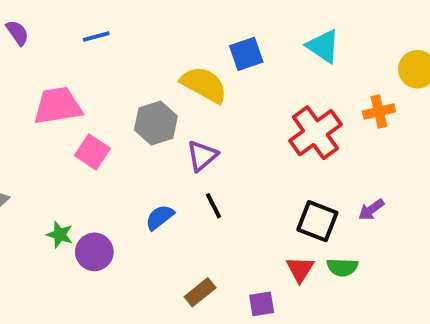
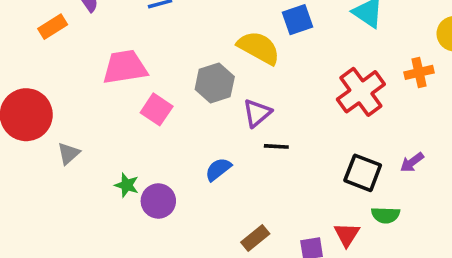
black line: (214, 206) -> (276, 146), moved, turned -60
red triangle: (300, 269) -> (347, 234), moved

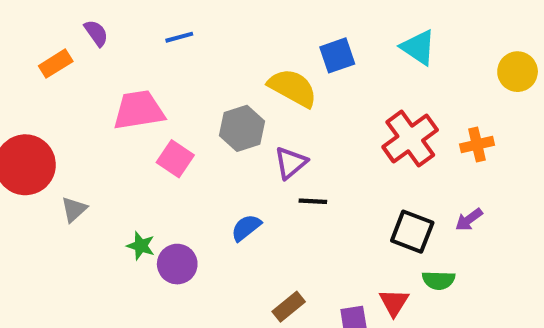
orange cross: (419, 72) -> (477, 145), moved

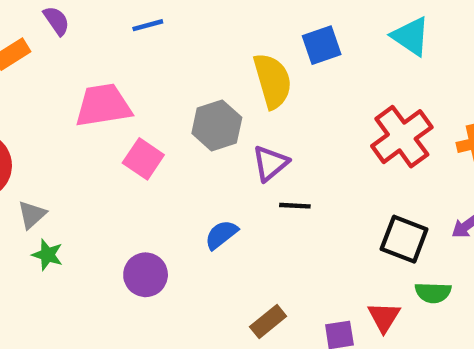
yellow semicircle: (293, 88) -> (273, 81), turned 45
green star: (141, 246) -> (47, 255), moved

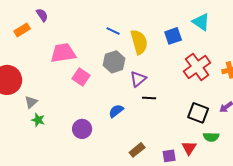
blue line: (148, 25) -> (113, 31), moved, turned 40
blue square: (322, 45) -> (173, 36), moved

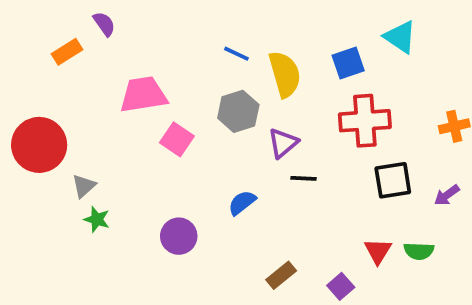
red cross: (197, 67) -> (365, 121), moved, turned 32
black square: (198, 113) -> (393, 180), moved, turned -30
red triangle: (189, 148) -> (378, 251), moved
purple square: (169, 156) -> (341, 286), turned -32

